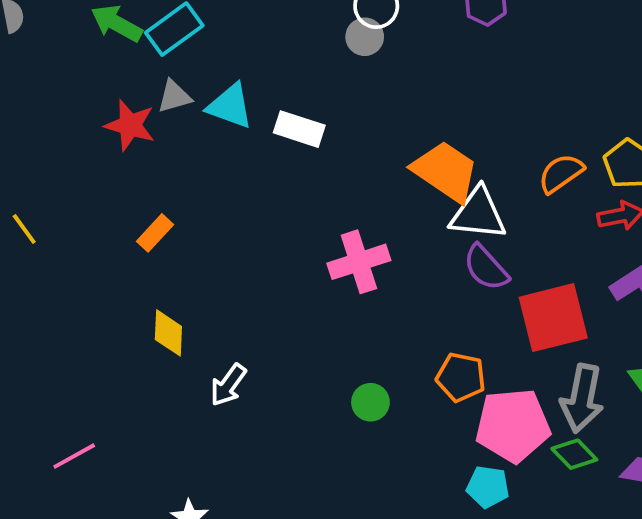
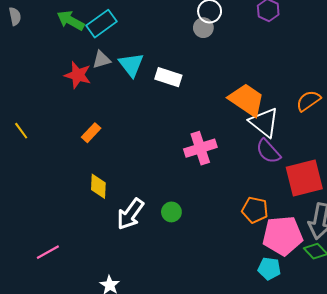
cyan triangle: (230, 106) -> (131, 65), turned 32
white triangle: (478, 214) -> (264, 122), turned 32
white arrow: (228, 385) -> (130, 214), size x1.4
green circle: (370, 402) -> (171, 212), moved

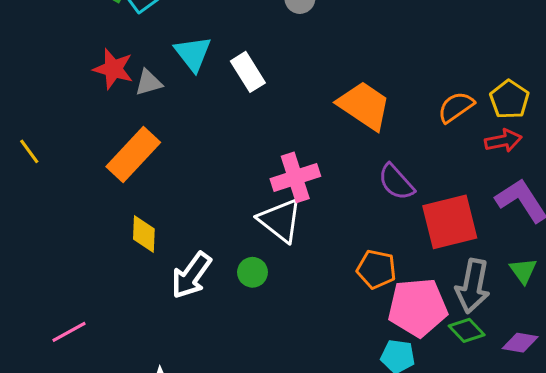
gray triangle: (101, 60) -> (148, 83), moved
white rectangle: (168, 77) -> (248, 72), turned 40
white triangle: (264, 122) -> (280, 220), moved
orange rectangle: (91, 133) -> (133, 155), size x1.8

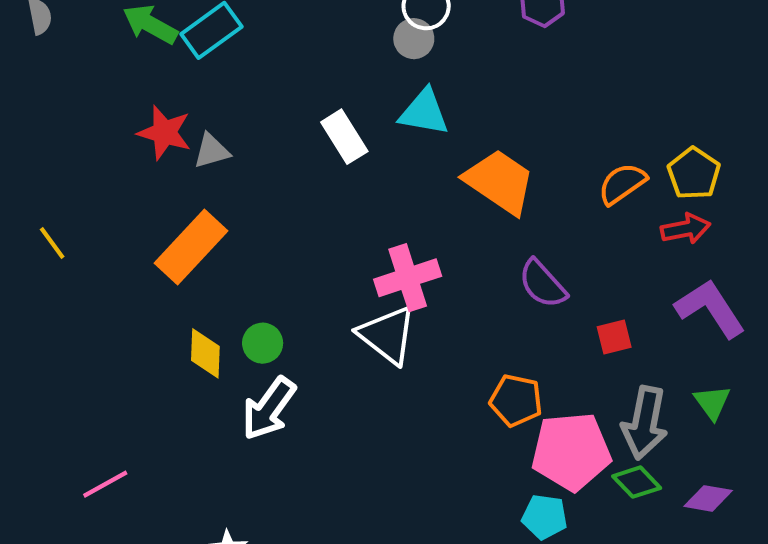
cyan triangle: (193, 54) -> (424, 112), moved, turned -42
red square: (450, 222) -> (614, 337), size x0.5
green circle: (252, 272) -> (263, 343), moved

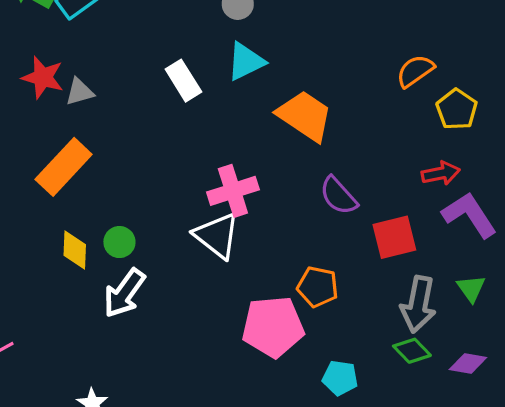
cyan triangle: (424, 112) -> (246, 61), turned -36
orange semicircle: (622, 184) -> (415, 71), moved
red arrow: (686, 229) -> (441, 173), moved
red square: (614, 337) -> (394, 237), size x1.6
pink pentagon: (571, 451) -> (273, 327), moved

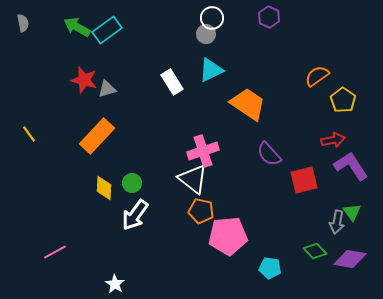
orange pentagon: (318, 287) -> (201, 211), moved
gray arrow: (418, 304) -> (337, 222), moved, size x0.7
purple diamond: (468, 363) -> (350, 259), size x1.4

